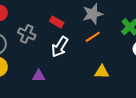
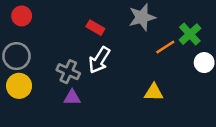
gray cross: (27, 34) -> (68, 72), moved
orange line: (93, 37) -> (165, 47), moved

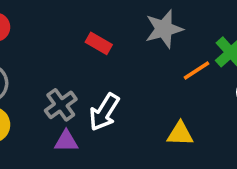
white arrow: (99, 60) -> (104, 112), moved
gray cross: (68, 72) -> (61, 105), turned 30

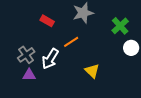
orange line: (196, 71) -> (71, 42), moved
yellow triangle: (180, 134) -> (92, 71), turned 42

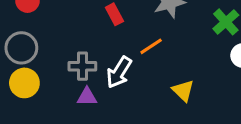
red rectangle: (47, 21) -> (114, 14), turned 32
gray cross: (26, 55) -> (82, 66), turned 36

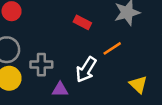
red rectangle: (114, 14) -> (82, 22), turned -35
gray cross: (82, 66) -> (41, 65), moved

